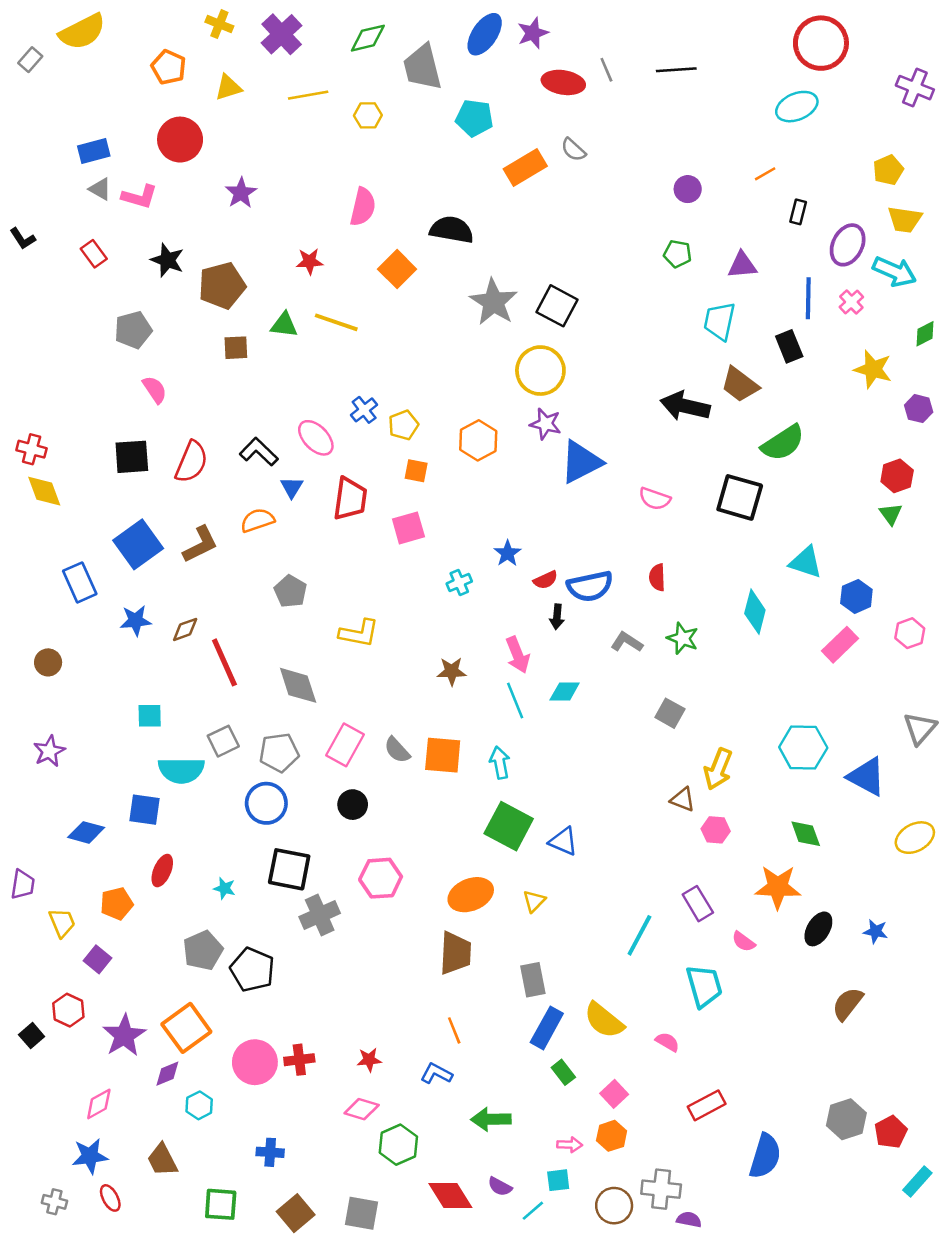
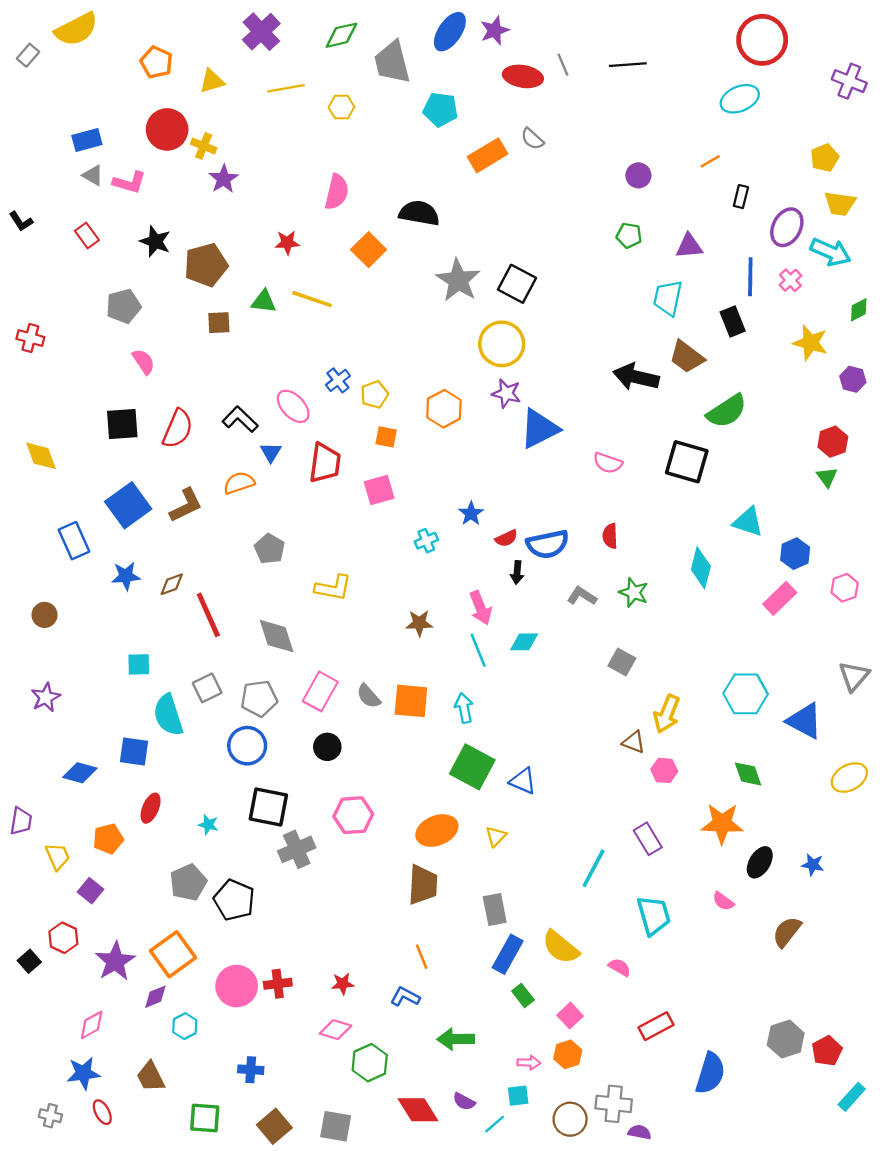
yellow cross: (219, 24) -> (204, 146), moved
red cross: (32, 449) -> (30, 338), moved
cyan semicircle: (181, 770) -> (168, 715), turned 72
pink semicircle: (744, 942) -> (723, 901), moved

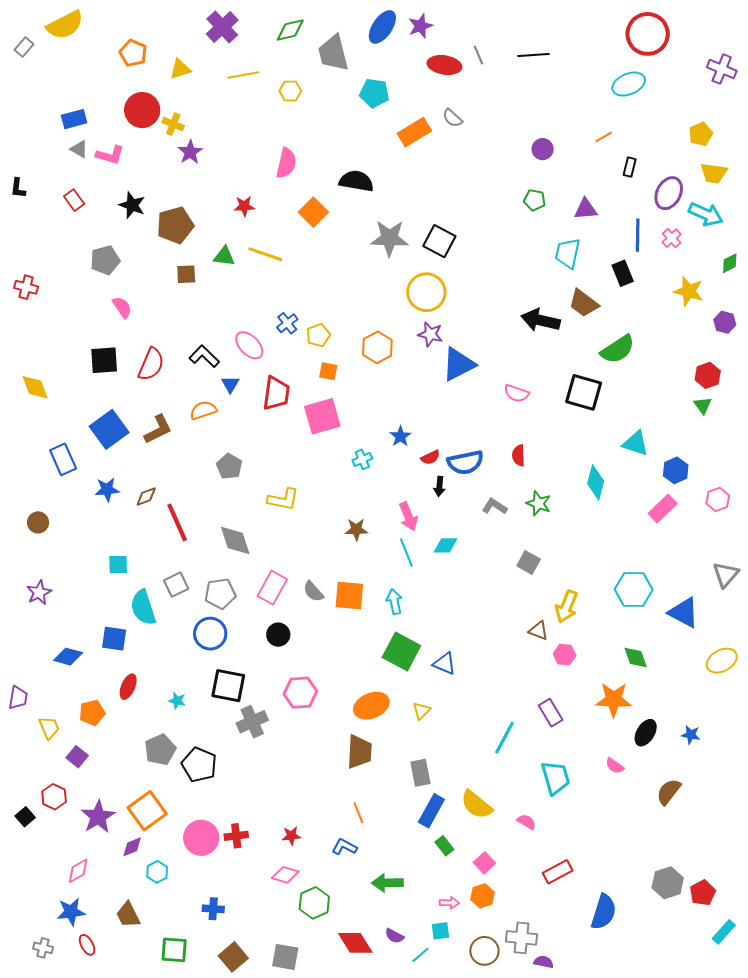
black L-shape: (21, 221) -> (18, 188), turned 40
gray star: (458, 280) -> (389, 238), turned -30
pink square: (379, 490) -> (322, 416), size x1.4

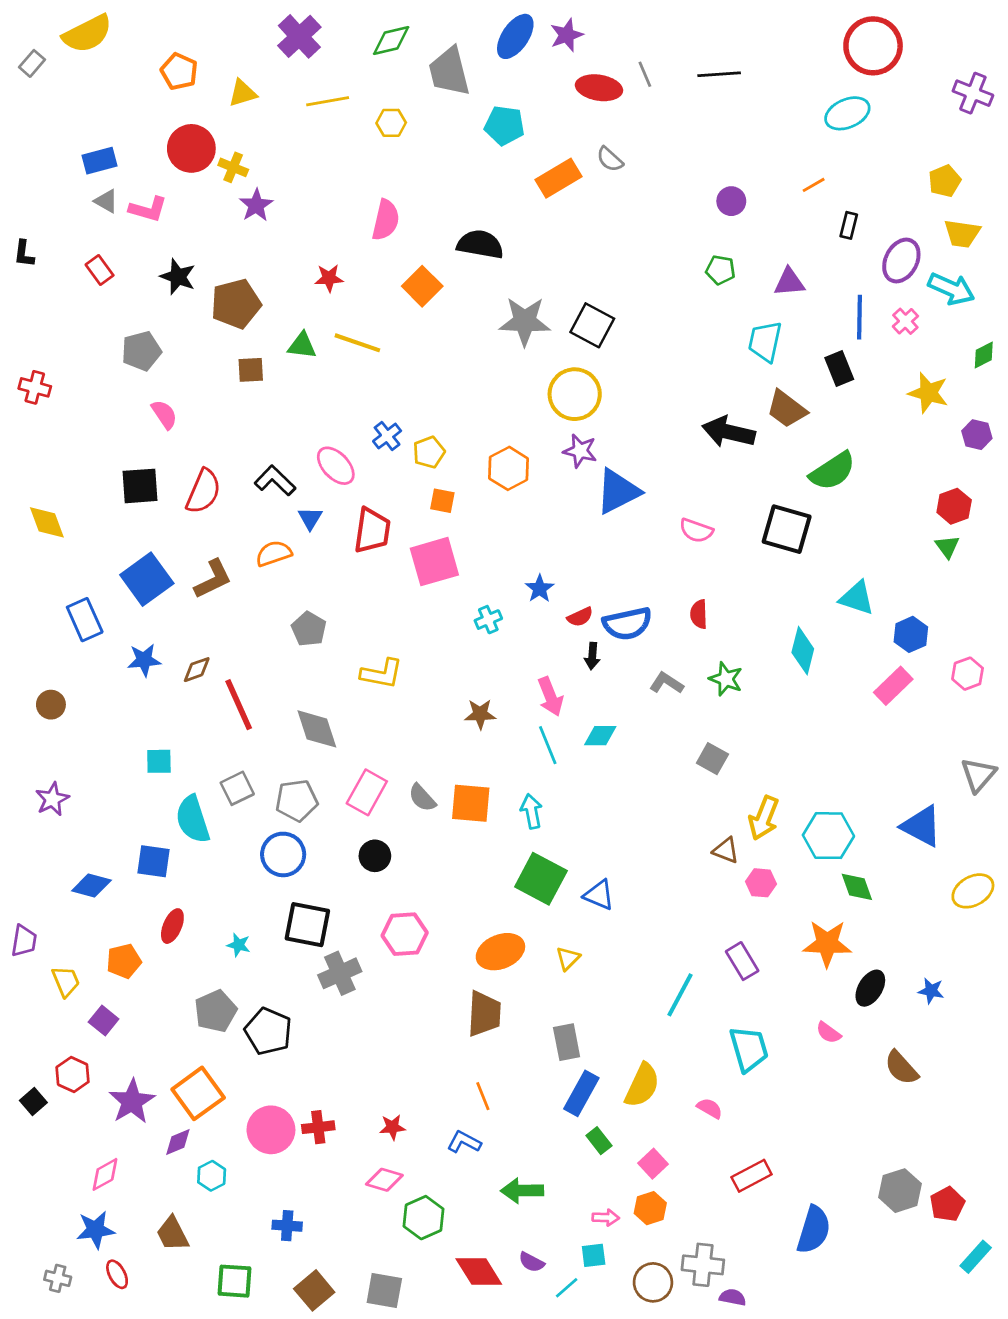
cyan hexagon: (634, 590) -> (828, 836), moved
brown semicircle: (669, 792) -> (901, 1068), turned -80
yellow semicircle: (476, 805) -> (642, 1085), turned -104

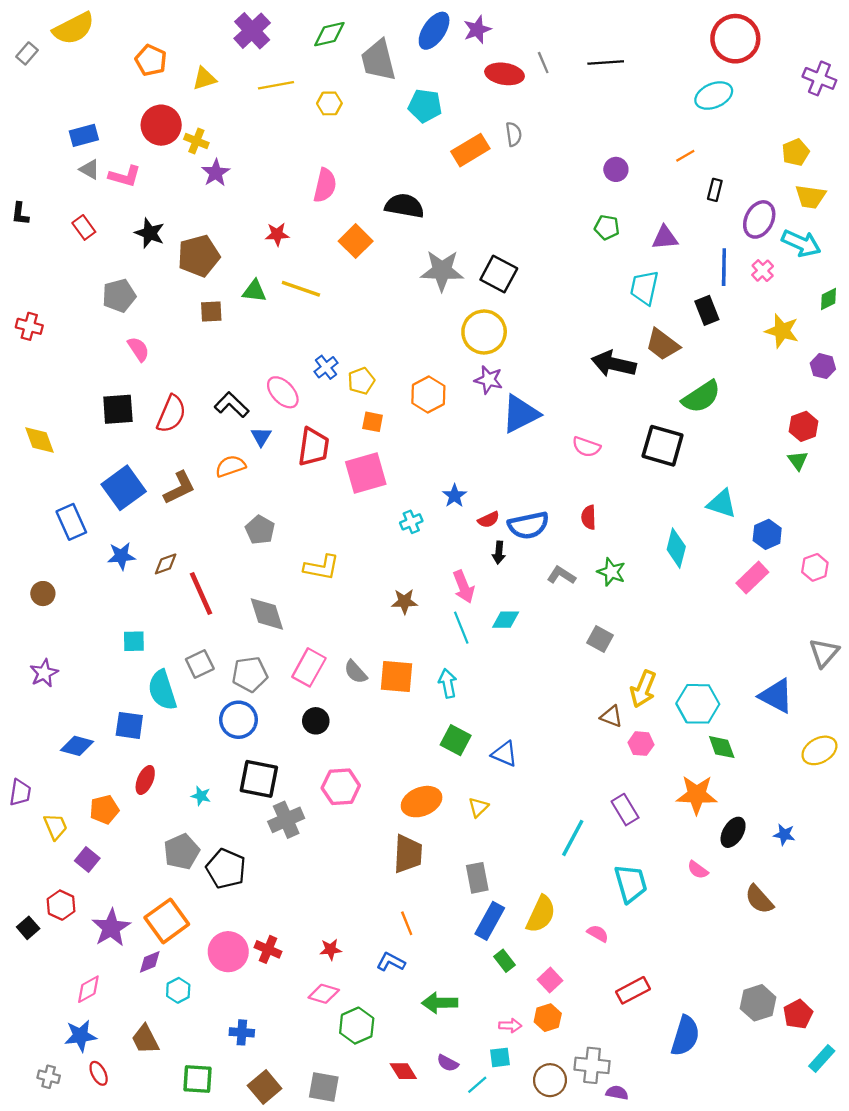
gray semicircle: (610, 159) -> (514, 134), turned -140
green square: (541, 879) -> (456, 740), size x0.7
red cross: (318, 1127) -> (268, 949), turned 30
red diamond: (479, 1272) -> (403, 1071), size x0.7

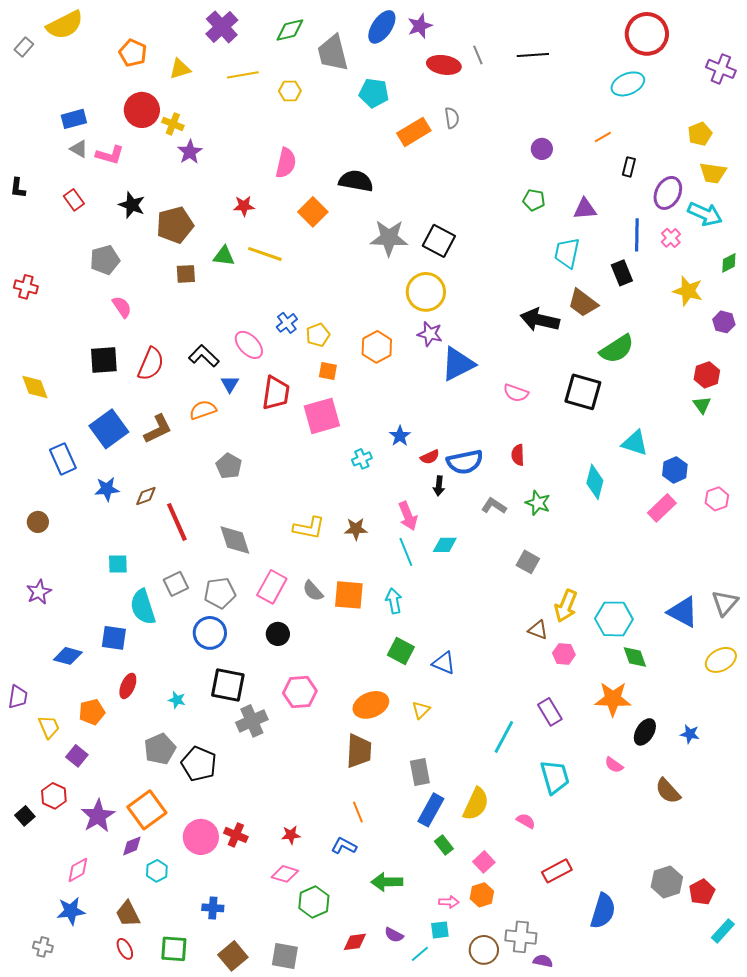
yellow L-shape: (321, 567) -> (309, 528), moved
gray triangle: (824, 653) -> (725, 603), moved
red diamond: (403, 1071) -> (355, 942), turned -65
red ellipse: (99, 1073) -> (125, 949), moved

